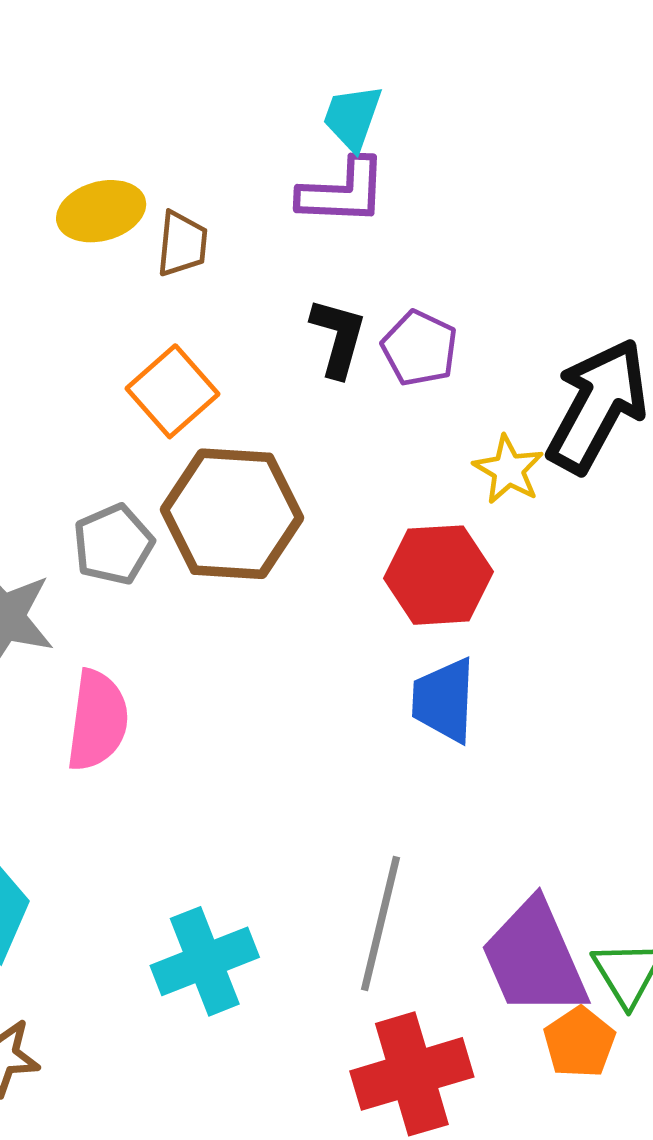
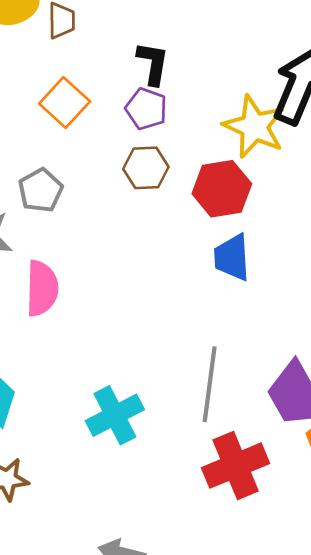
purple pentagon: (420, 348) -> (146, 109), moved
yellow star: (508, 470) -> (254, 127), size x1.6
brown hexagon: (232, 514) -> (146, 168), moved, size x0.6

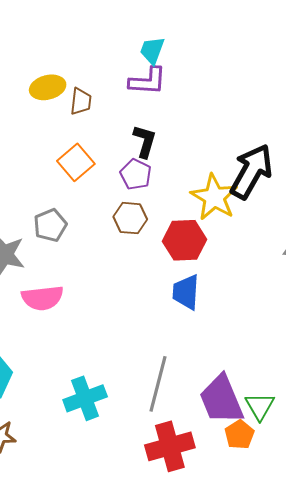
pink semicircle: (42, 288) -> (42, 298), turned 75

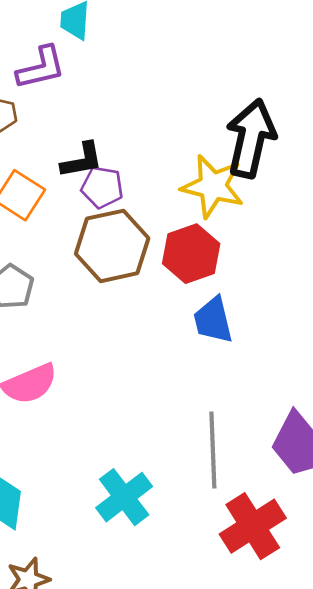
purple L-shape: (148, 81) -> (41, 68), moved
black L-shape: (145, 141) -> (82, 160), moved, turned 80
brown hexagon: (130, 218) -> (112, 246), size x1.6

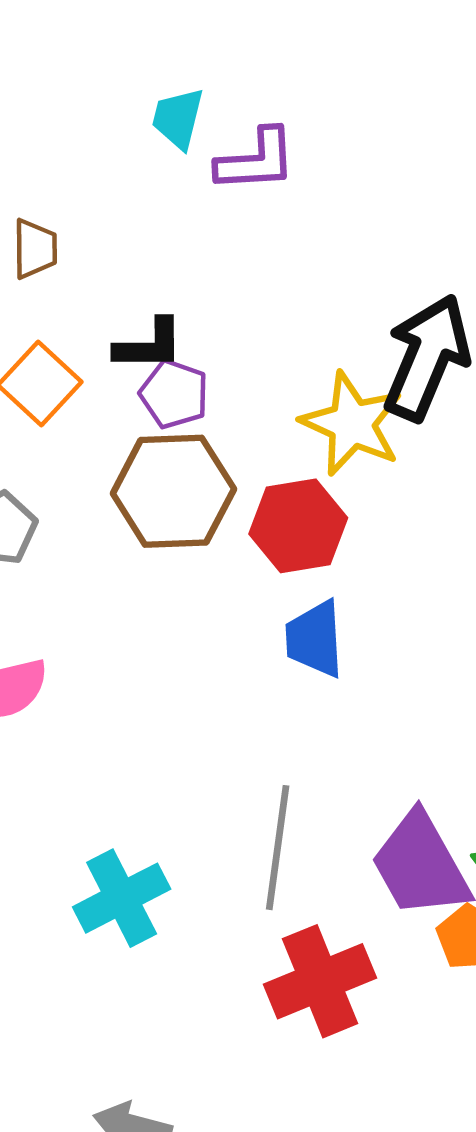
purple L-shape: (41, 68) -> (256, 160), moved

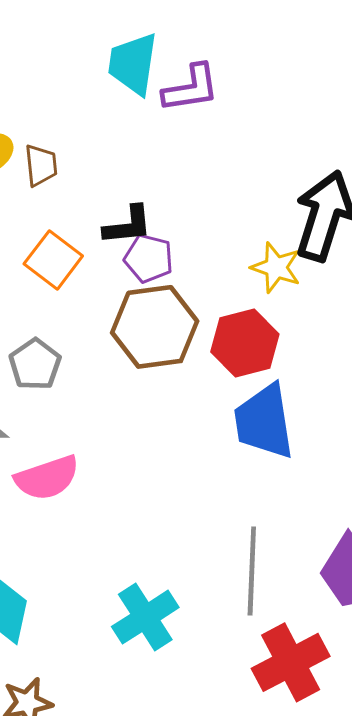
cyan trapezoid: (178, 118) -> (133, 64), size x1.4
yellow star: (352, 424) -> (276, 267), size x0.7
blue trapezoid: (315, 639) -> (264, 422), size x1.4

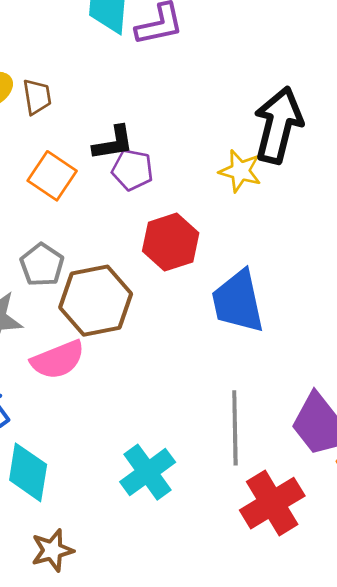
brown hexagon: (155, 327) -> (96, 301), moved
red hexagon: (245, 343) -> (171, 242), moved

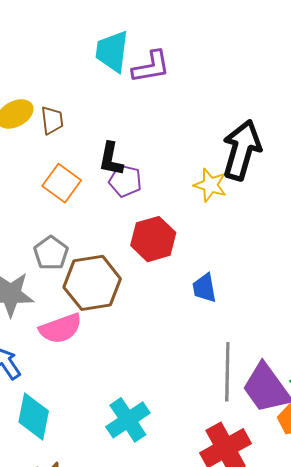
black L-shape: (113, 143) -> (111, 159), turned 108
blue trapezoid: (238, 301) -> (204, 288), size x0.6
gray line: (235, 428) -> (227, 372), moved

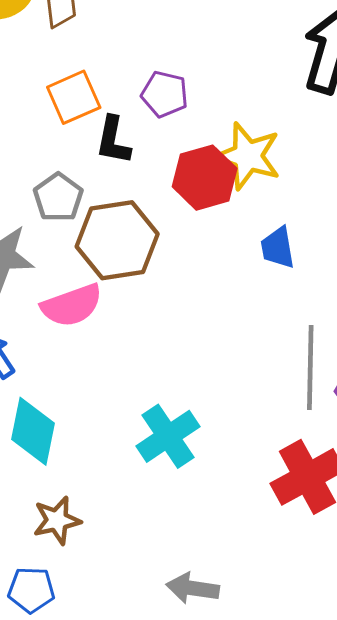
black L-shape: (111, 159) -> (113, 140), moved
orange square: (62, 183) -> (74, 97), turned 30
yellow star: (210, 185) -> (248, 156), moved, size x1.4

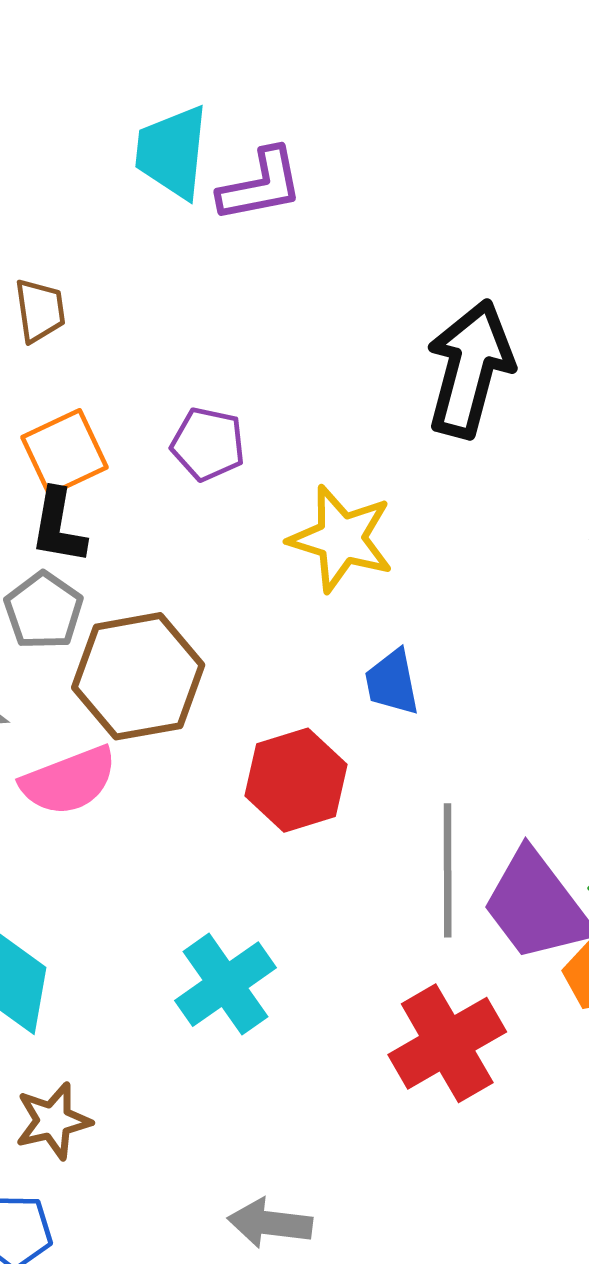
black L-shape: (113, 140) -> (58, 526), moved
red hexagon: (205, 178) -> (296, 780), moved

